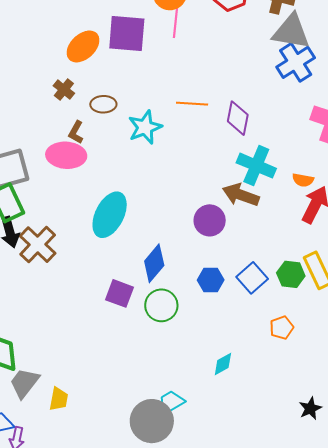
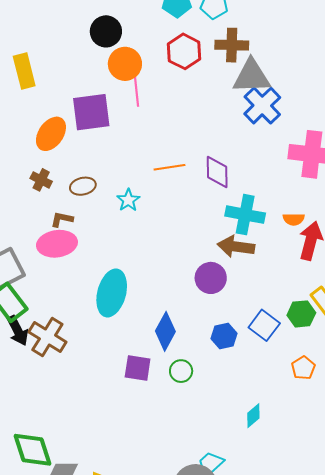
cyan star: (145, 127) -> (128, 200), size x0.7
brown L-shape: (76, 132) -> (62, 219), turned 85
green circle: (161, 305) -> (181, 371), size x0.7

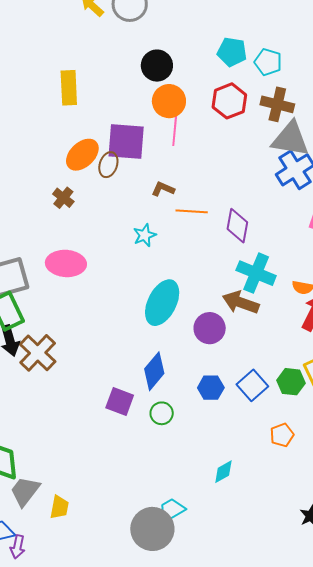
brown ellipse: (83, 186) -> (108, 165), moved, turned -70
brown L-shape: (62, 219) -> (163, 189), moved
cyan ellipse: (112, 293) -> (162, 303), moved

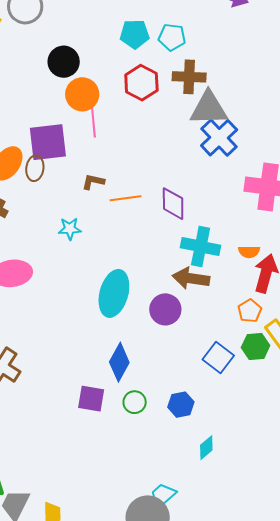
cyan star: (145, 235) -> (70, 229), moved, turned 30
blue hexagon: (211, 388) -> (181, 405), moved
orange pentagon: (282, 435) -> (250, 311), moved

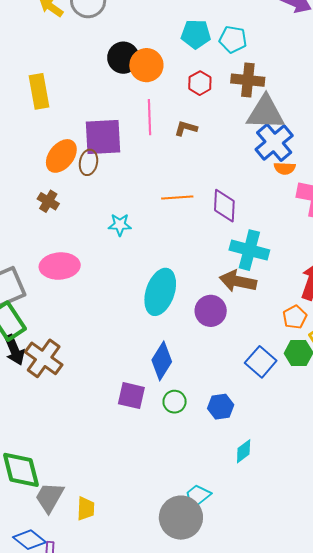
red hexagon: (141, 83) -> (200, 83), size x0.7
orange circle: (82, 94) -> (146, 65), moved
brown L-shape: (93, 182) -> (186, 128), moved
orange semicircle: (249, 252) -> (285, 168), moved

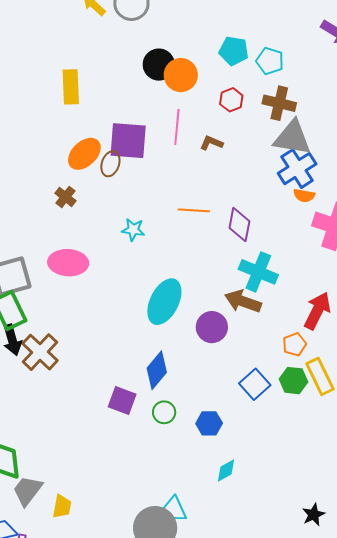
cyan trapezoid: (197, 496) -> (174, 509), turned -84

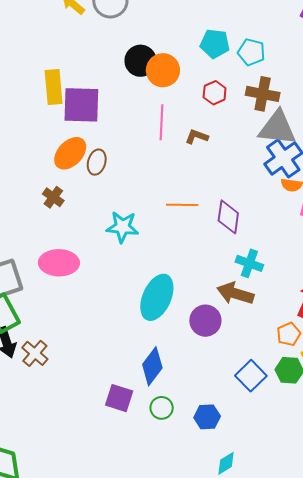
purple square: (128, 141) -> (81, 105), moved
cyan star: (133, 230) -> (122, 227), size x1.4
cyan cross: (258, 272) -> (249, 263), size x0.7
brown cross: (40, 352) -> (35, 353), size x0.7

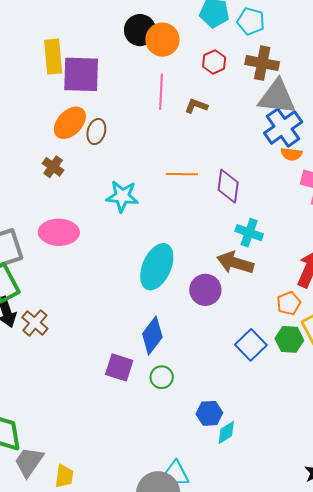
blue hexagon: (207, 417) -> (209, 413), moved

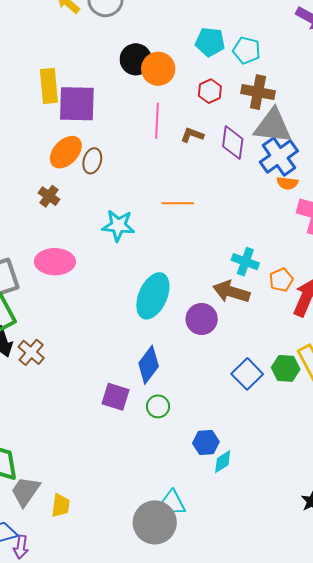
purple diamond: (228, 186) -> (233, 143), moved
orange pentagon: (289, 303) -> (281, 280), moved

